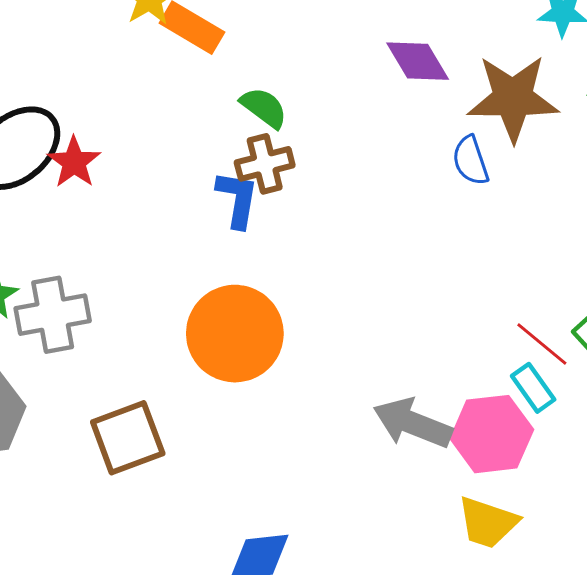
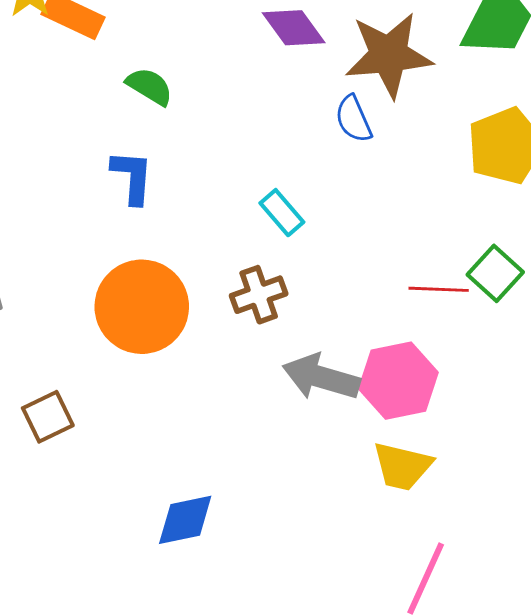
brown cross: (265, 164) -> (259, 295), moved
red line: (542, 344) -> (439, 289), turned -32
cyan rectangle: (533, 388) -> (282, 213), moved
brown square: (128, 438) -> (48, 417), size x0.7

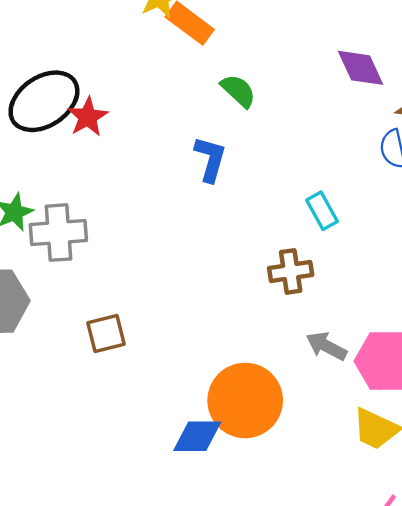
orange circle: (142, 307) -> (245, 400), moved
gray arrow: (321, 377) -> (326, 346), size x0.7

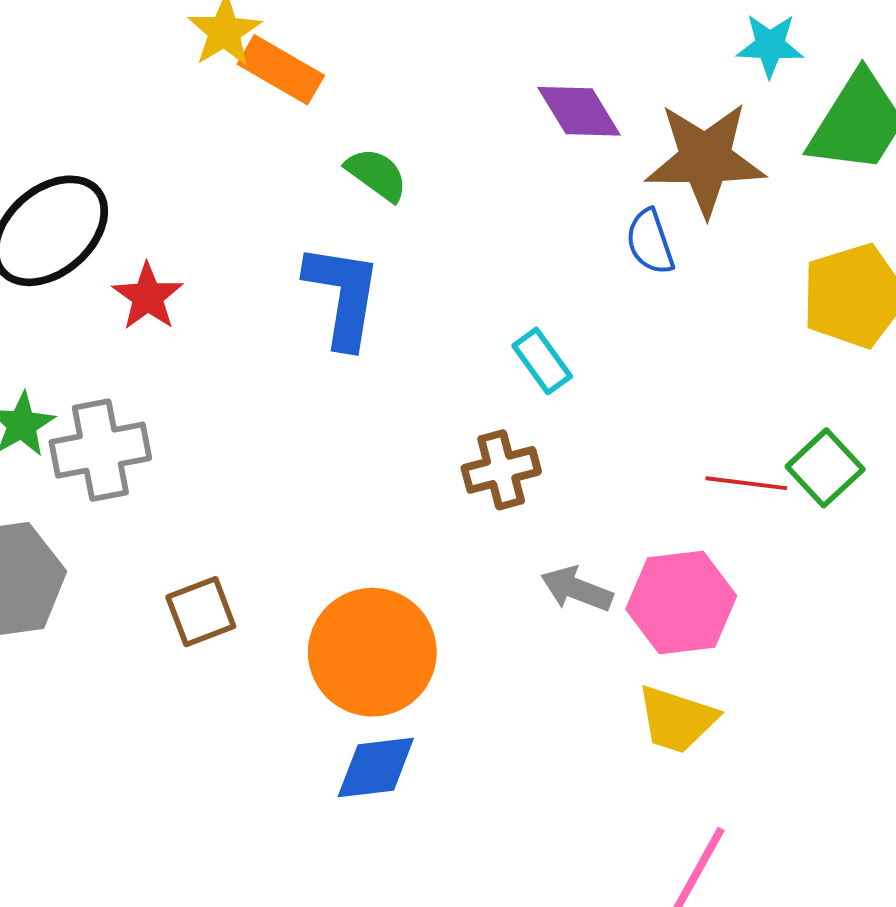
red star: (88, 117) -> (148, 297), moved
blue L-shape: (210, 159) -> (343, 295), size x1.4
orange circle: (245, 400) -> (372, 652), moved

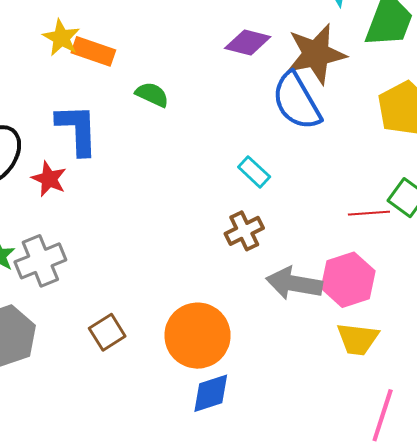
purple diamond: (579, 111) -> (248, 43), turned -33
blue semicircle: (650, 242) -> (296, 101), size x1.8
blue L-shape: (343, 295) -> (77, 129), moved
gray arrow: (577, 589) -> (294, 283), size x1.5

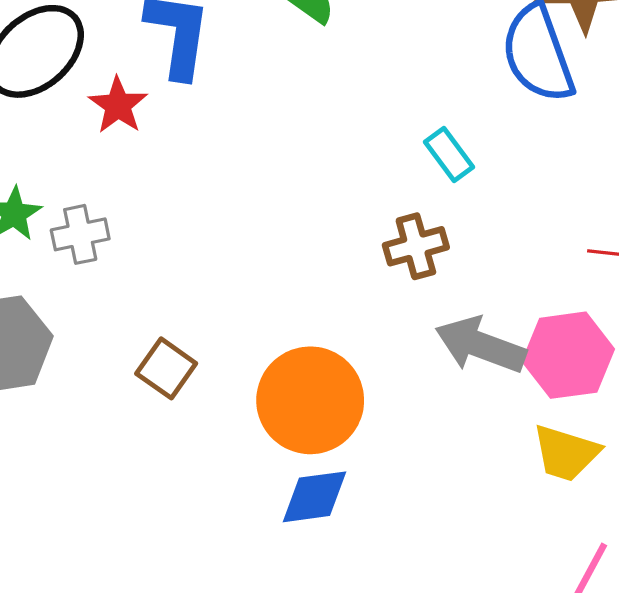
gray cross: (40, 261) -> (80, 234), size x0.7
brown square: (107, 332) -> (166, 368), turned -33

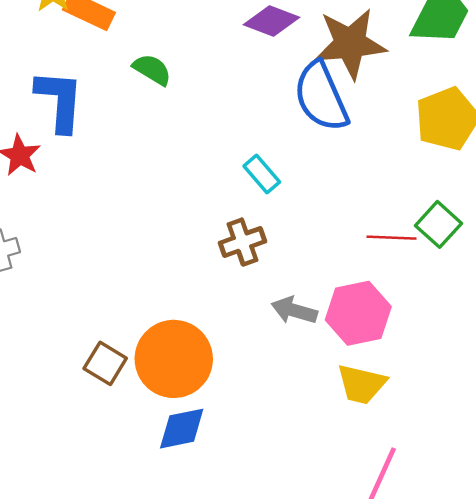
gray arrow: (481, 345) -> (294, 310), size x0.7
brown square: (166, 368) -> (105, 363), moved

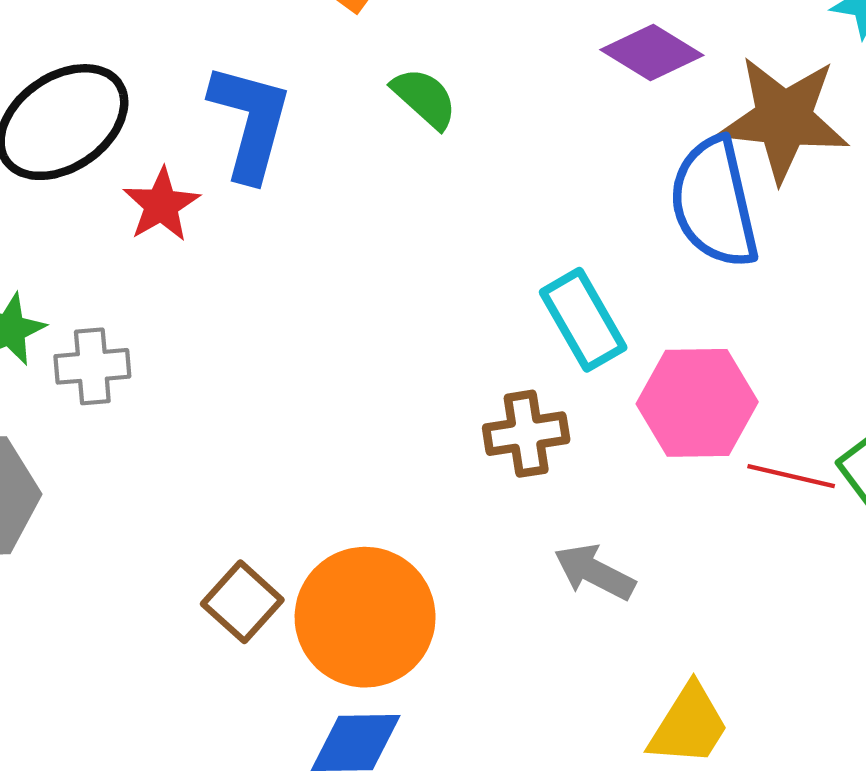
cyan rectangle: (262, 174) -> (583, 320), size x1.4
pink hexagon: (358, 313) -> (697, 403), moved
yellow trapezoid: (362, 384) -> (689, 725), turned -82

